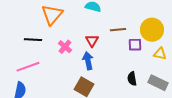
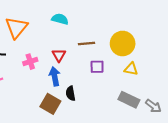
purple square: (135, 45) -> (97, 67), moved
pink cross: (65, 47) -> (30, 62), turned 32
black semicircle: (132, 79) -> (71, 93), moved

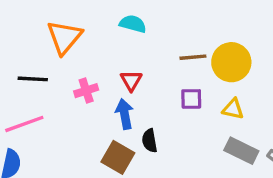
brown line: (86, 43) -> (193, 57), moved
yellow triangle: (131, 69) -> (233, 109), moved

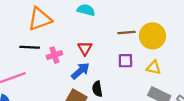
orange triangle: (64, 37) -> (40, 19), turned 30
black line: (33, 79) -> (30, 47), moved
blue arrow: (124, 114) -> (80, 71), turned 60

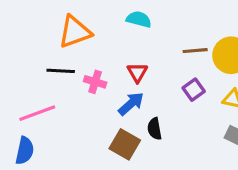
pink cross: (54, 55) -> (95, 82), turned 35
purple square: (125, 61) -> (194, 90), turned -35

